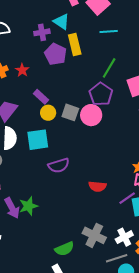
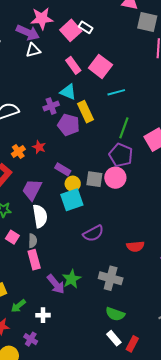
cyan square: (38, 140) -> (72, 200), moved
gray cross: (94, 235) -> (111, 278), moved
green semicircle: (64, 249) -> (115, 314), turned 54

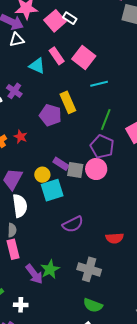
cyan triangle: (68, 92) -> (37, 66), moved
purple cross: (51, 106) -> (14, 91), moved, turned -35
purple rectangle: (63, 169) -> (61, 164), moved
yellow circle: (73, 184) -> (42, 175), moved

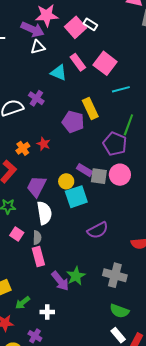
purple pentagon: (102, 147) -> (115, 144), moved

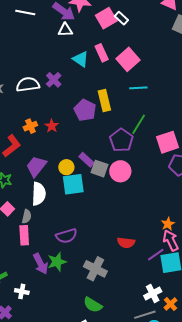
purple semicircle: (98, 230) -> (66, 236), moved

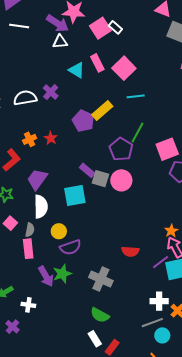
yellow rectangle: (104, 101) -> (102, 111), turned 65
yellow circle: (66, 167) -> (59, 231), moved
white cross: (153, 294) -> (159, 301), turned 30

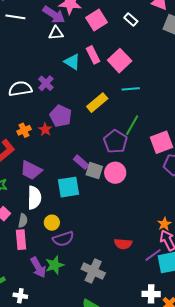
white rectangle: (115, 27) -> (131, 19), moved
purple pentagon: (83, 121) -> (61, 116), moved
purple trapezoid: (37, 179) -> (31, 170), turned -100

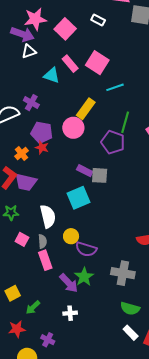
purple pentagon: (61, 116) -> (42, 132), moved
purple trapezoid: (31, 170) -> (26, 182), moved
pink circle: (115, 173) -> (73, 128), moved
purple semicircle: (63, 239) -> (86, 249), turned 50
white cross: (20, 296) -> (70, 313), moved

